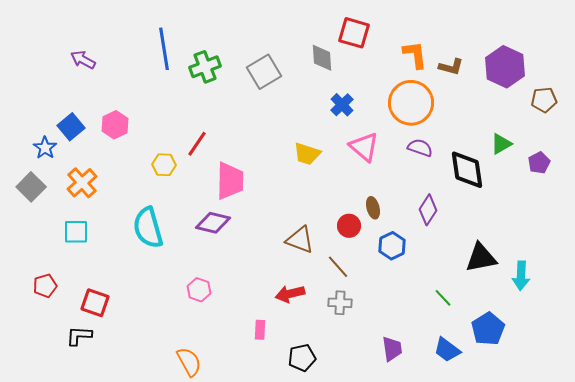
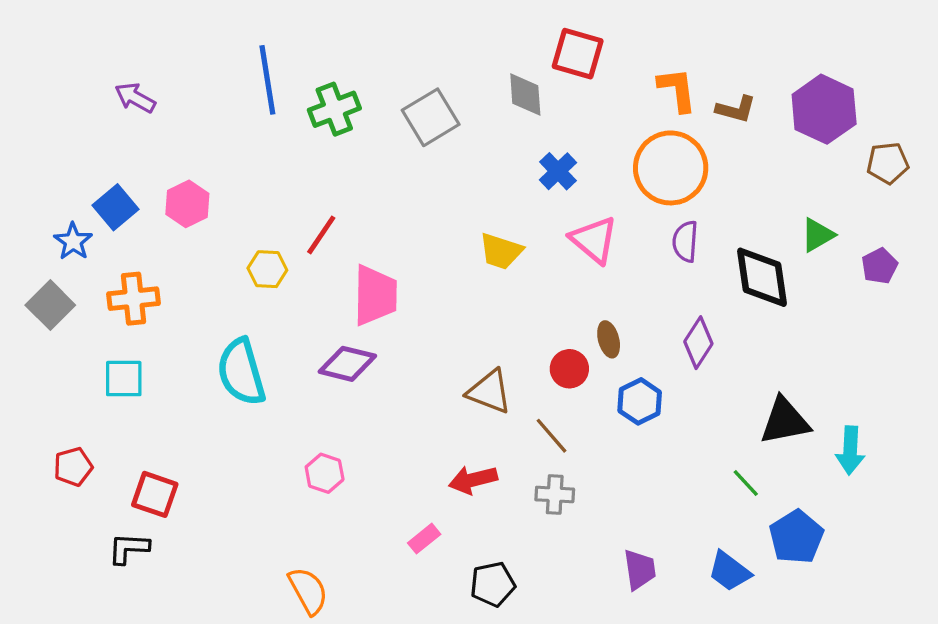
purple semicircle: (420, 148) -> (685, 241), turned -105
orange cross: (82, 183) -> (134, 299), turned 36
green line: (443, 298) -> (746, 483), moved
pink rectangle: (260, 330) -> (424, 539), turned 48

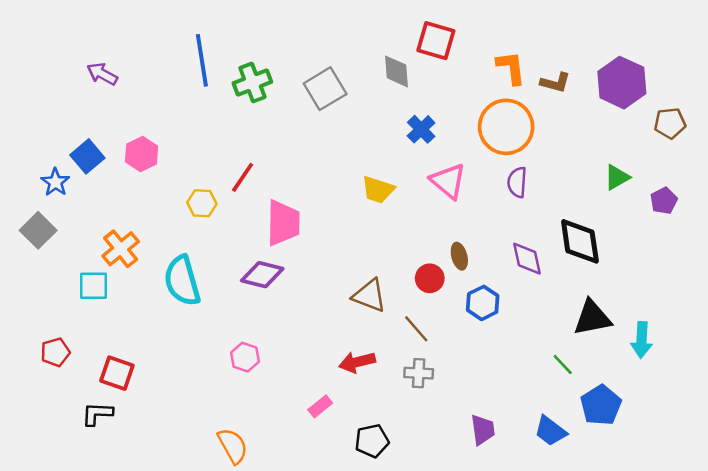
black diamond: (762, 277) -> (580, 241), moved
orange cross: (134, 299) -> (121, 249), moved, turned -33
purple diamond: (698, 343) -> (527, 259), turned -45

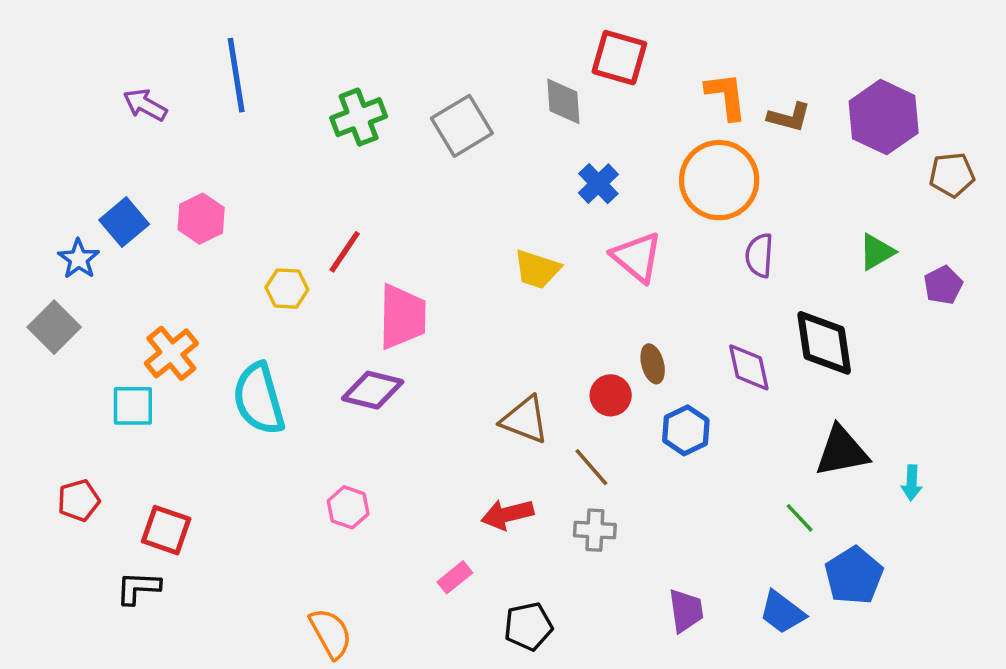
blue line: (202, 60) -> (236, 75), moved
purple semicircle: (517, 182) -> (759, 255), moved
cyan arrow: (642, 340) -> (912, 483), size x0.7

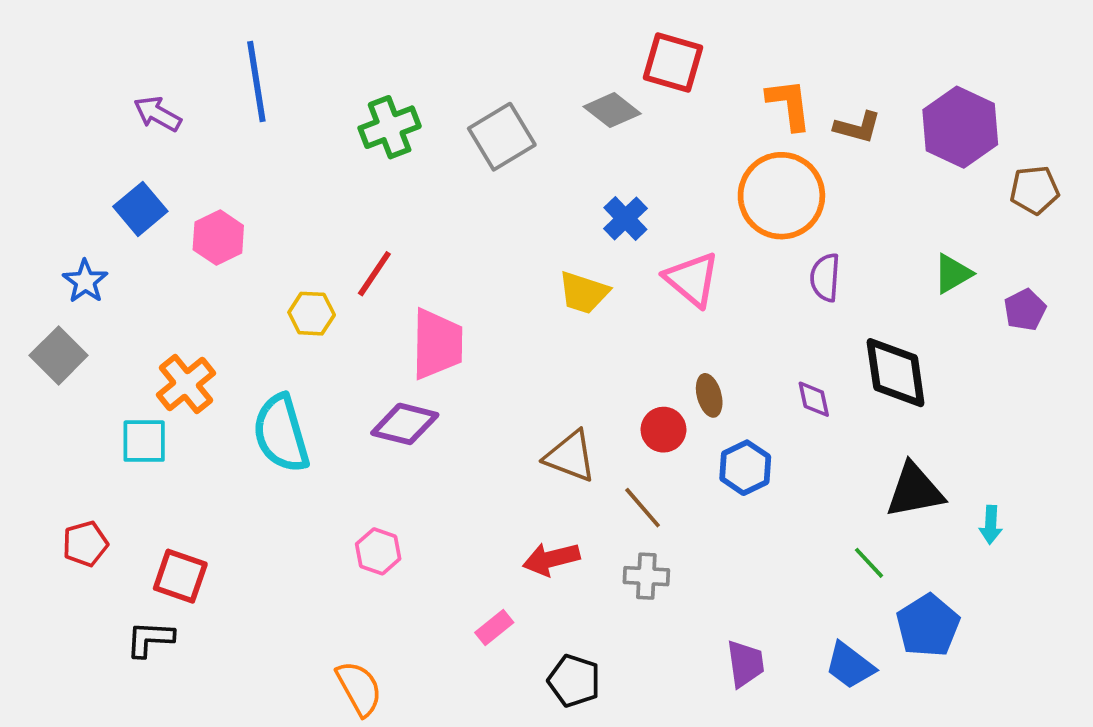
gray diamond: (563, 101) -> (612, 110), turned -48
blue cross: (598, 184) -> (625, 218), moved
blue square: (124, 222) -> (140, 209), moved
purple diamond: (749, 367) -> (814, 399), size x0.7
black pentagon: (528, 626) -> (574, 681), turned 30

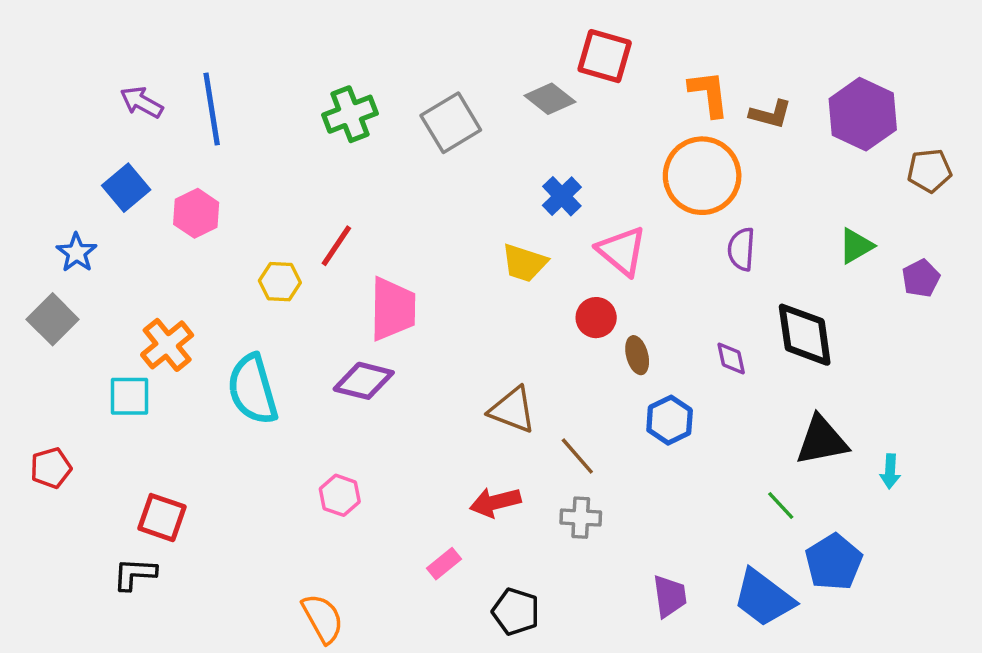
blue line: (256, 82) -> (212, 109), moved
red circle: (663, 430) -> (596, 318), moved
red pentagon: (85, 544) -> (51, 468), moved
blue trapezoid: (850, 666) -> (764, 598), size x1.4

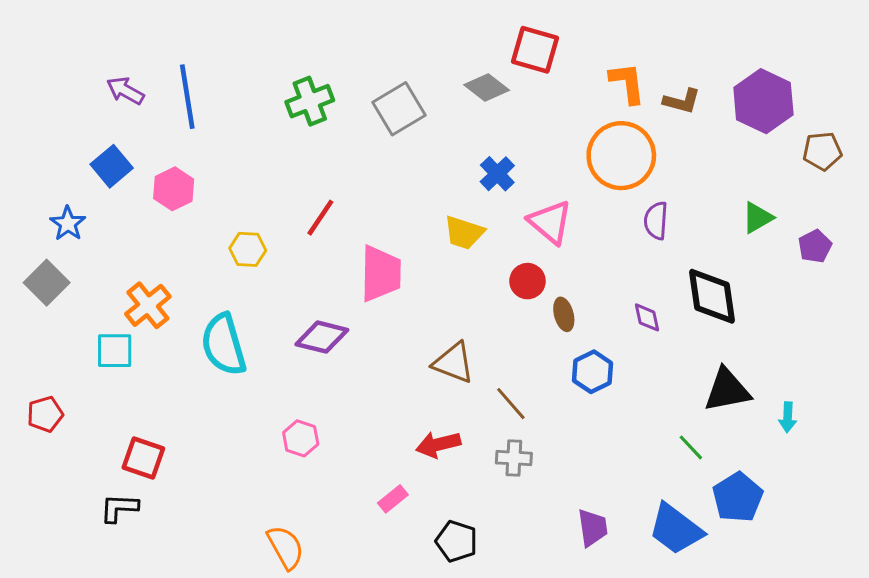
red line: (336, 246) -> (320, 218), moved
pink trapezoid: (393, 309) -> (381, 274), moved

